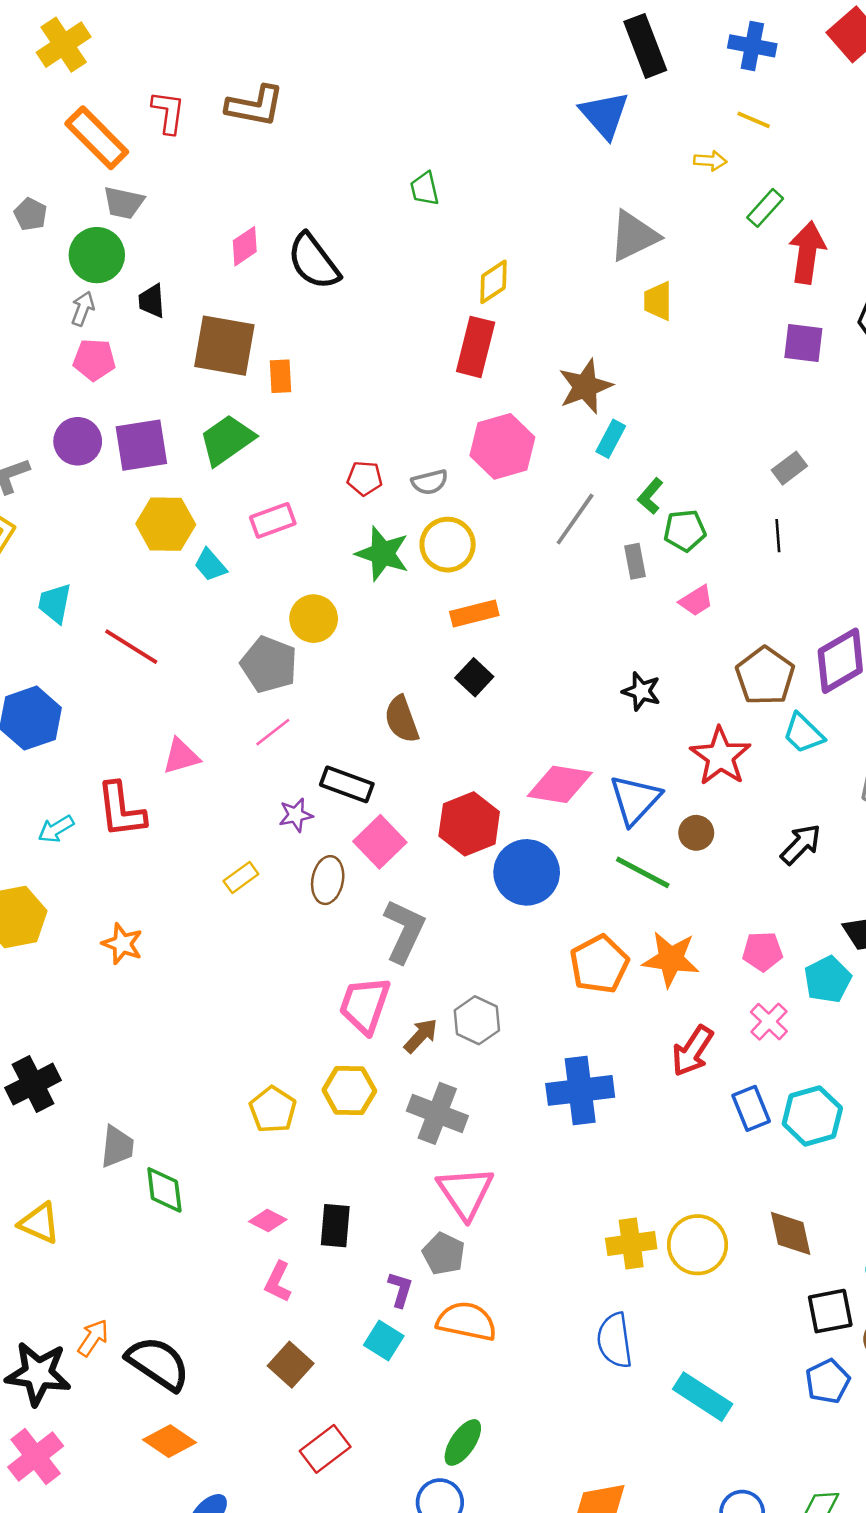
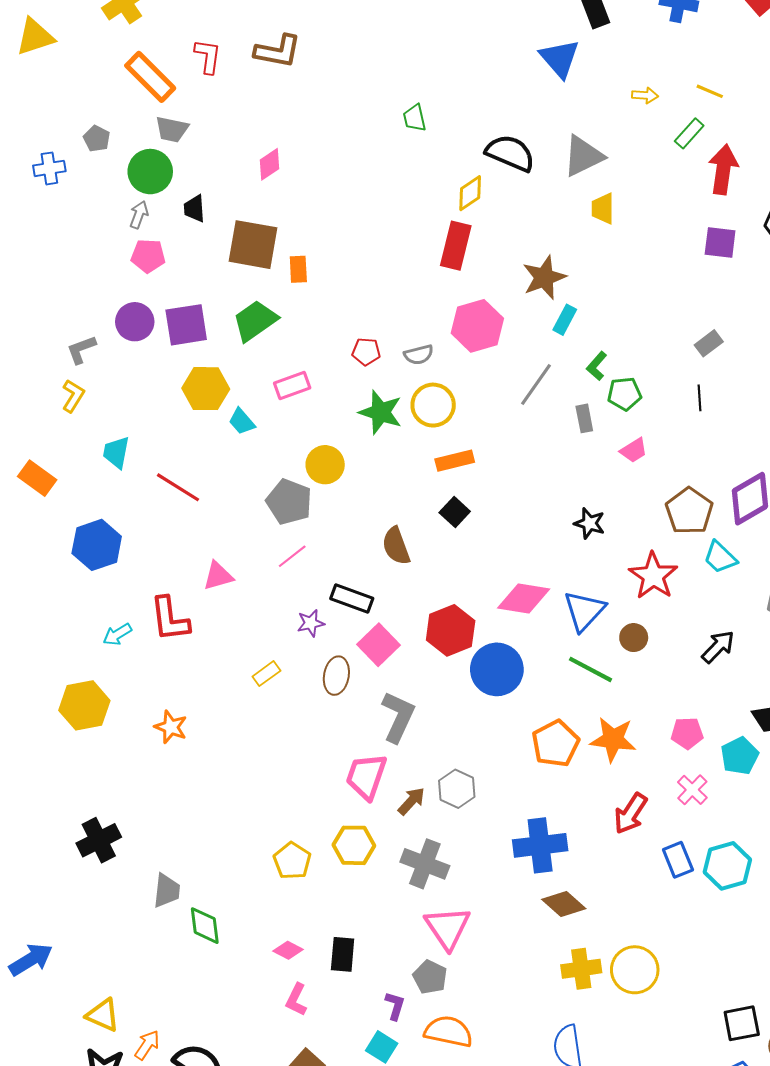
yellow line: (754, 120) -> (710, 91), moved
black semicircle: (314, 261) -> (510, 153), moved, turned 150
yellow triangle: (39, 1223) -> (103, 1015), moved
brown diamond: (791, 1233) -> (564, 904), moved, turned -36

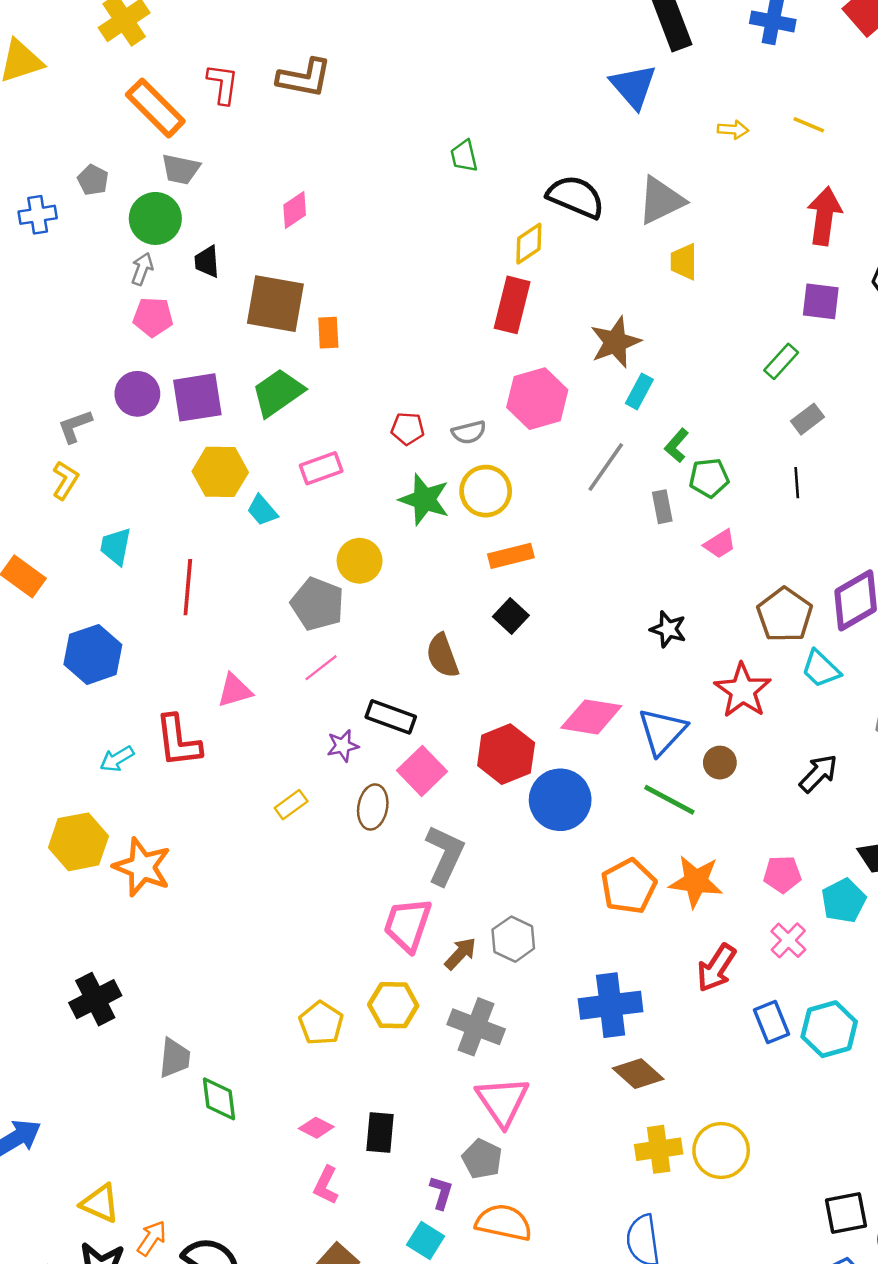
green rectangle: (689, 133) -> (781, 361), moved
red line: (178, 487) -> (188, 587), turned 63
orange star: (171, 727) -> (142, 867), moved, size x1.5

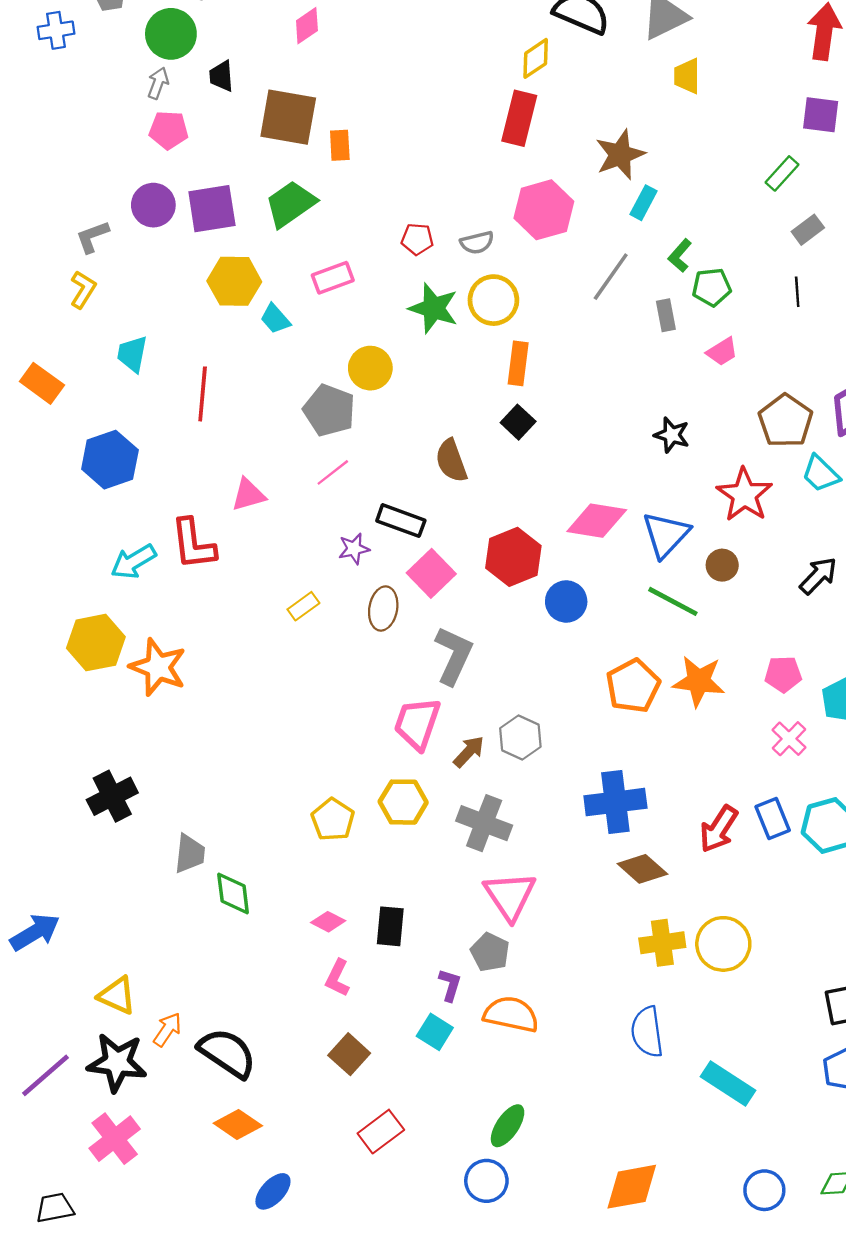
orange rectangle: (511, 556) -> (518, 363), turned -69
cyan arrow: (117, 759) -> (133, 562), size x1.4
blue circle: (560, 800) -> (566, 601), size x0.7
red arrow: (716, 968) -> (719, 829), moved

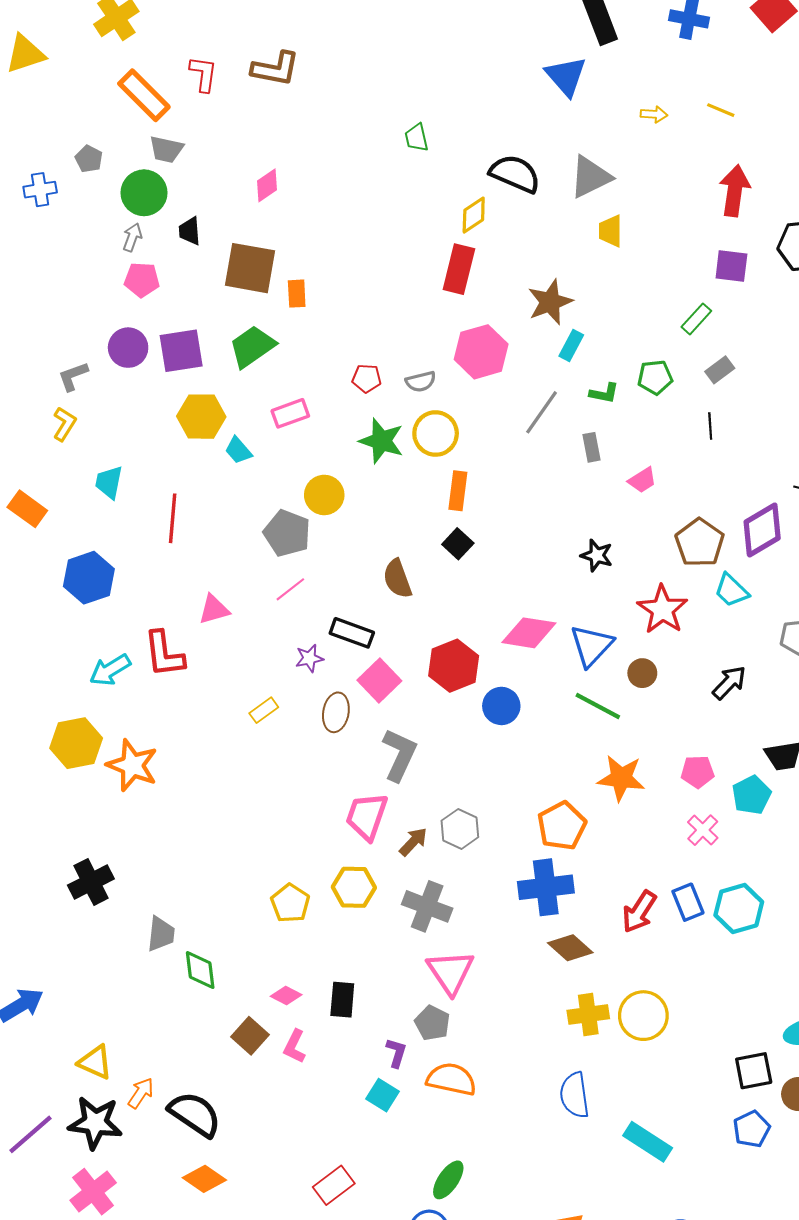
green L-shape: (680, 256) -> (604, 393), turned -120
green pentagon: (712, 287) -> (655, 377), moved
orange pentagon: (633, 686) -> (562, 826), moved
brown square: (349, 1054) -> (250, 1036), moved

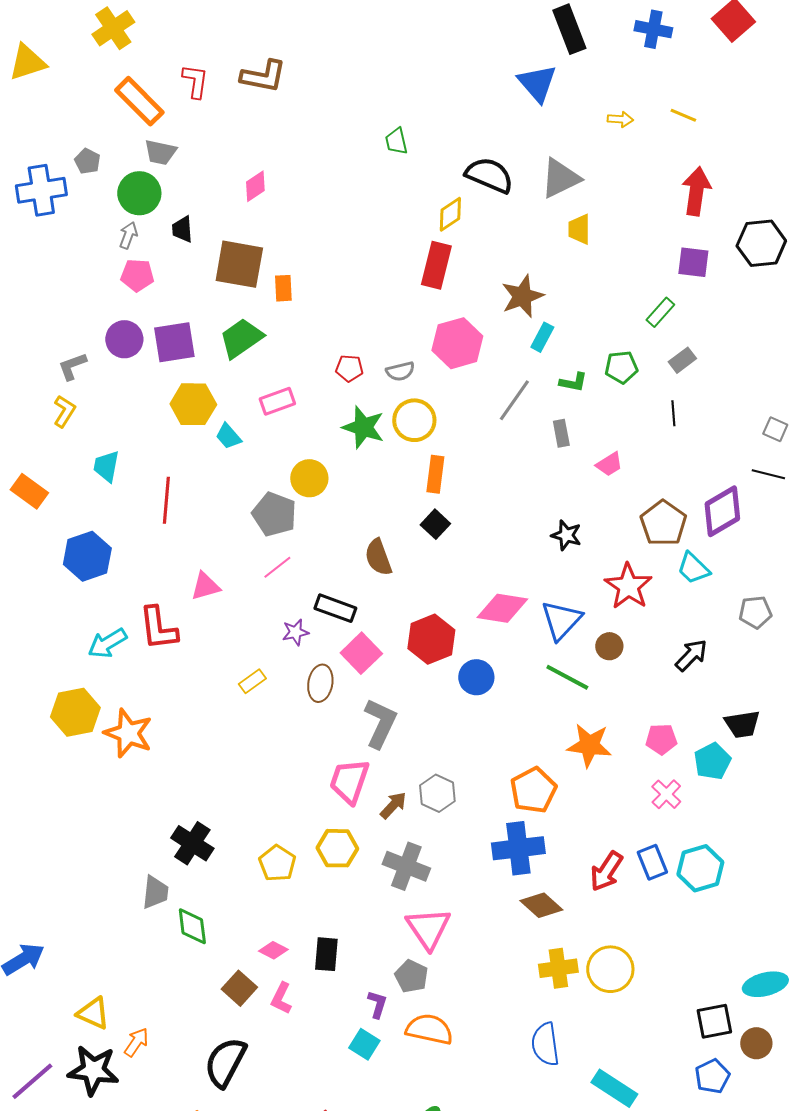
blue cross: (40, 190) -> (41, 190), size x1.6
black cross: (91, 882) -> (192, 843), moved, turned -30
black semicircle: (195, 1114) -> (225, 1062), moved, turned -96

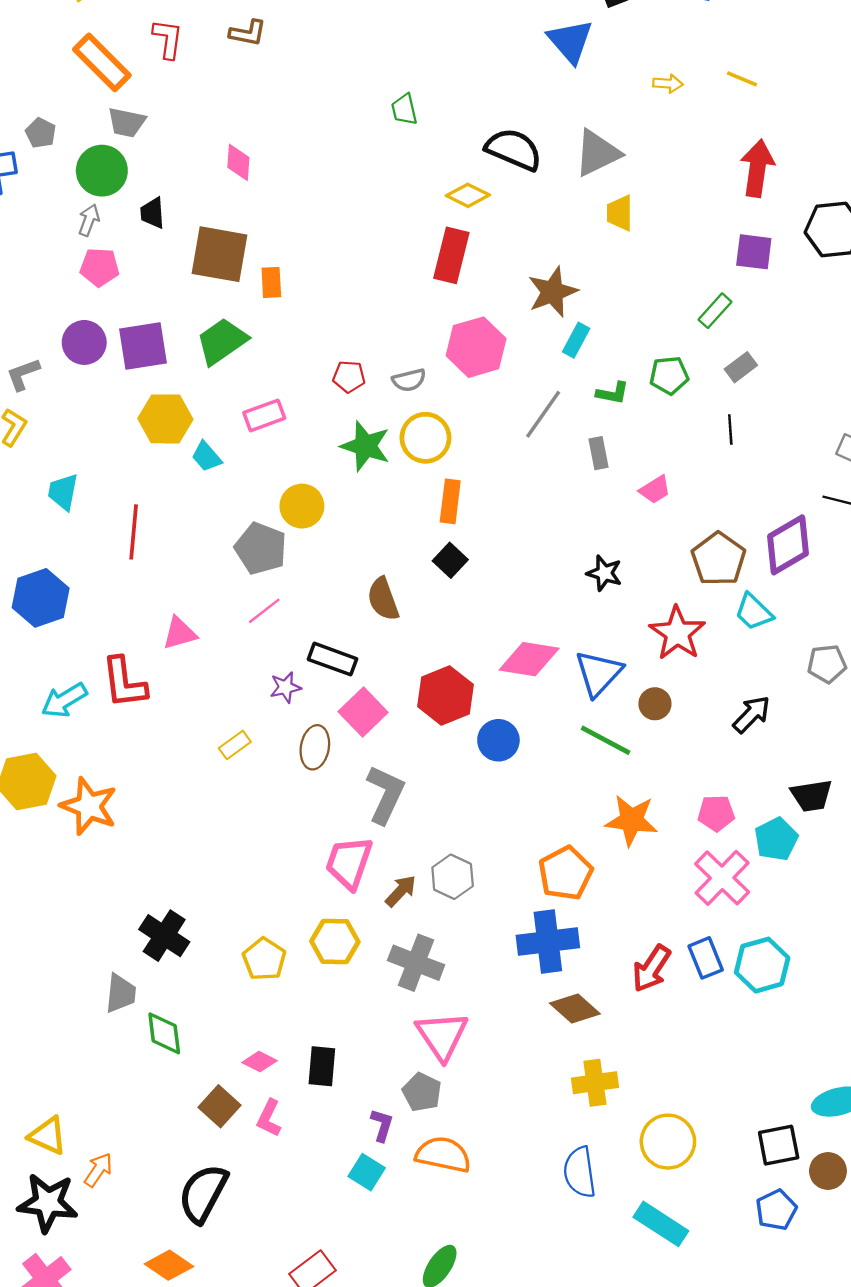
brown L-shape: (263, 76) -> (248, 33), size x0.7
pink diamond: (255, 186) -> (238, 162), turned -52
yellow diamond: (450, 214) -> (468, 195), turned 60
pink cross: (666, 794) -> (722, 878), size x1.6
yellow circle: (610, 969) -> (668, 1142), moved

